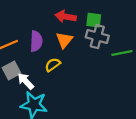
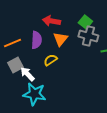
red arrow: (66, 17) -> (51, 21), moved
green square: (94, 20) -> (85, 22), turned 32

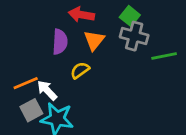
orange line: (12, 43) -> (26, 83), moved
gray square: (15, 65) -> (31, 110), moved

